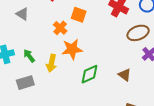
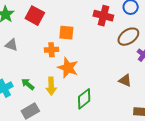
orange cross: (60, 28) -> (51, 50), turned -32
orange star: (72, 49) -> (68, 68), turned -30
green diamond: (90, 74) -> (84, 99), moved

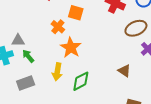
gray triangle: (11, 45) -> (18, 40), moved, turned -32
orange cross: (51, 50) -> (58, 27), turned 32
yellow arrow: (51, 86) -> (57, 72), moved

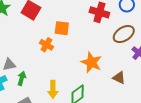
orange star: (71, 48) -> (91, 62), moved
green arrow: (28, 56) -> (22, 78), turned 64

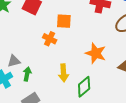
yellow arrow: (53, 89) -> (63, 73), moved

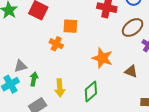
yellow arrow: (63, 73) -> (60, 88), moved

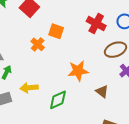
orange star: (102, 58) -> (78, 71), turned 30
yellow arrow: (60, 88) -> (29, 88), turned 72

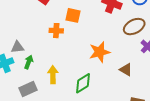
orange cross: (38, 44) -> (56, 31), turned -32
yellow arrow: (29, 88) -> (53, 75), turned 102

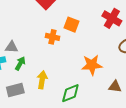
brown triangle: (126, 70) -> (115, 87), turned -32

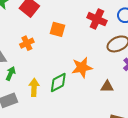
orange cross: (52, 37) -> (27, 43), moved, turned -32
green diamond: (70, 93) -> (58, 82), moved

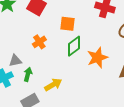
green diamond: (58, 82) -> (74, 46), moved
yellow arrow: (34, 87) -> (53, 85), turned 66

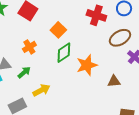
orange square: (68, 24) -> (58, 30), turned 35
green arrow: (28, 74) -> (24, 72), moved, turned 32

